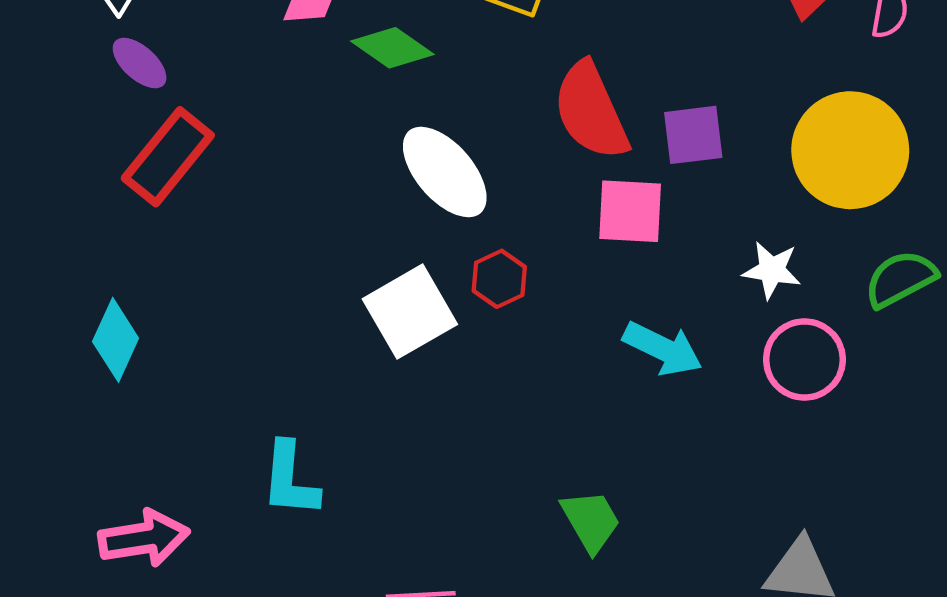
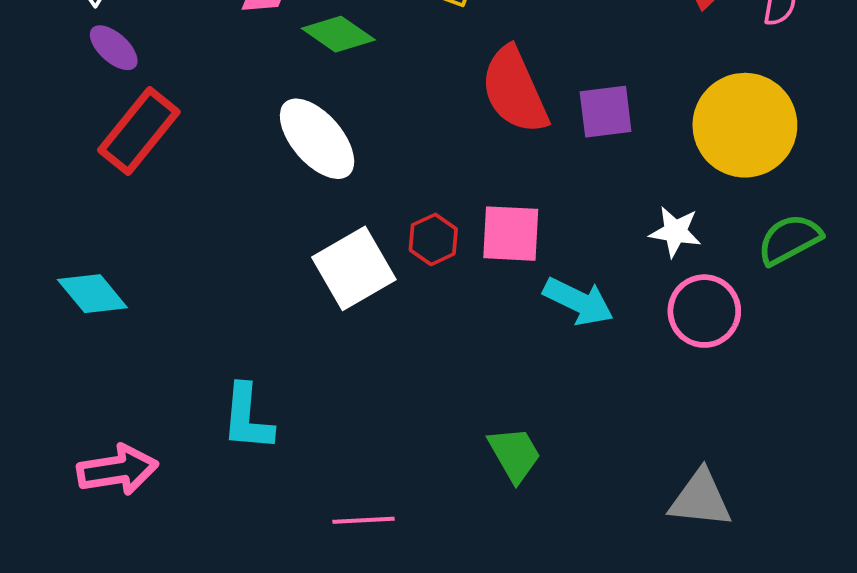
white ellipse: (445, 172) -> (317, 139), moved
pink square: (630, 211) -> (511, 234), moved
cyan diamond: (116, 340) -> (92, 294), turned -64

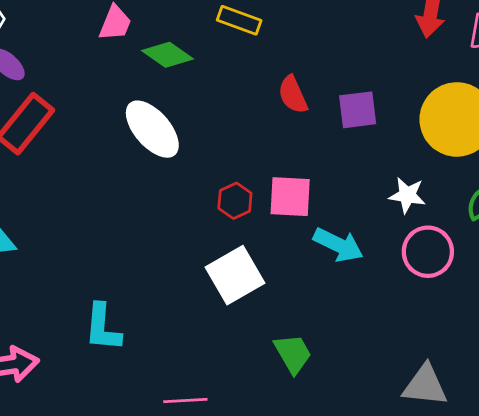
red semicircle: (515, 90) -> (293, 95), size x0.6
white square: (354, 268) -> (235, 275), moved

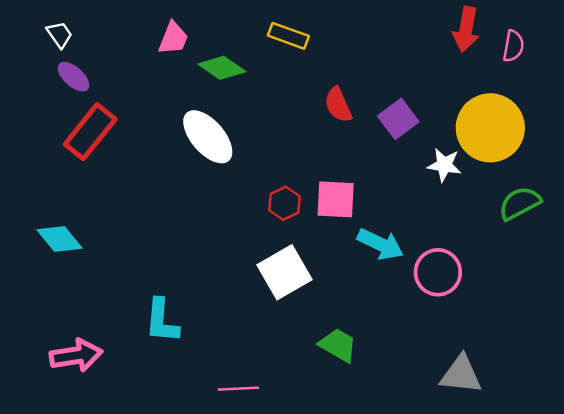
purple square: (358, 110) -> (398, 119), turned -30
white star: (407, 195) -> (444, 165), moved
pink circle: (428, 252) -> (438, 272), moved
green trapezoid: (293, 354) -> (338, 345), turned -30

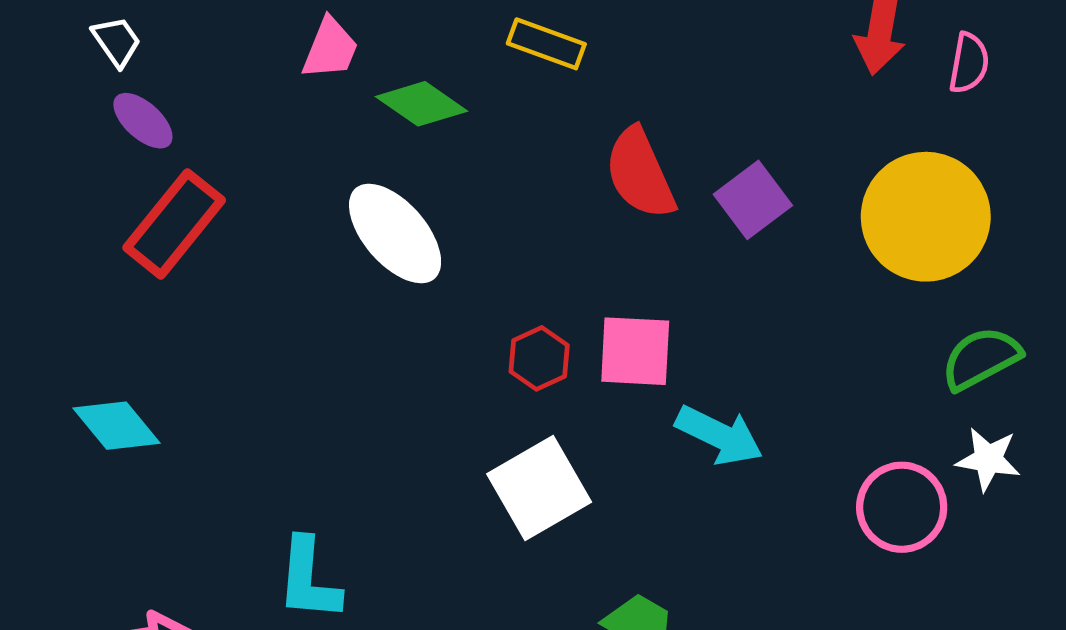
red semicircle: (338, 105) -> (640, 173), size x1.4
white star: (444, 165) -> (988, 459), moved
pink circle: (438, 272) -> (902, 507), moved

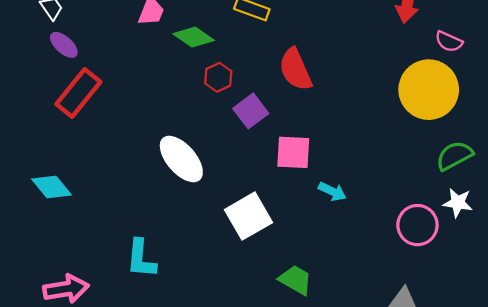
pink semicircle: (969, 63) -> (449, 42), moved, turned 104
purple square: (753, 200) -> (251, 111), moved
white ellipse: (395, 234) -> (181, 159), moved
red hexagon: (539, 358) -> (218, 77), moved
cyan arrow: (719, 435) -> (332, 191), size x0.7

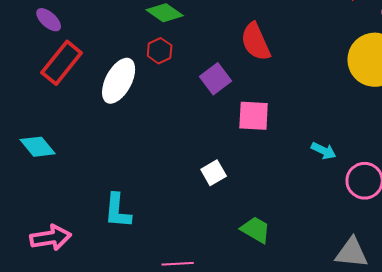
red hexagon: (218, 77) -> (160, 51), moved
white ellipse: (181, 159) -> (119, 81), moved, turned 69
cyan arrow: (332, 191) -> (324, 151), moved
white square: (248, 216) -> (214, 173), size x0.6

